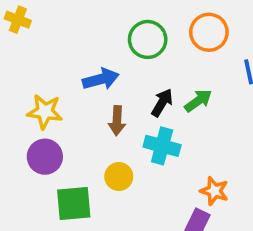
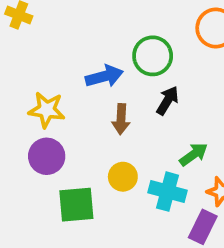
green circle: (148, 39) -> (153, 56), moved
green arrow: (198, 101) -> (193, 154), moved
cyan cross: (162, 146) -> (167, 192), moved

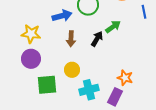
black arrow: (167, 101) -> (97, 39), moved
green arrow: (193, 154) -> (113, 27), moved
cyan cross: (167, 192) -> (89, 90), moved, turned -30

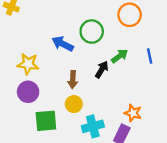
blue line: (144, 12) -> (150, 56), moved
blue arrow: (62, 16) -> (63, 44), turned -138
brown arrow: (71, 39) -> (73, 80), moved

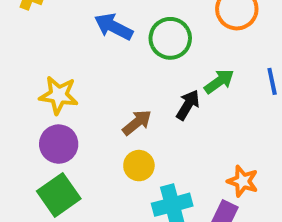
blue arrow: (63, 44) -> (113, 27), moved
brown arrow: (73, 80) -> (137, 122), turned -132
green square: (46, 121) -> (59, 195), moved, turned -30

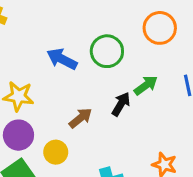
blue arrow: (113, 27) -> (62, 59), moved
yellow circle: (139, 166) -> (56, 152), moved

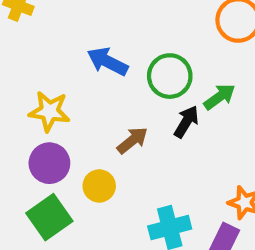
green circle: (107, 51) -> (170, 76), moved

